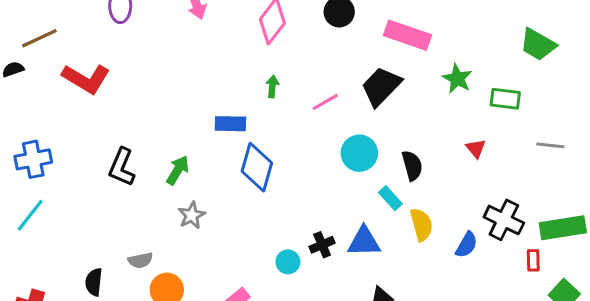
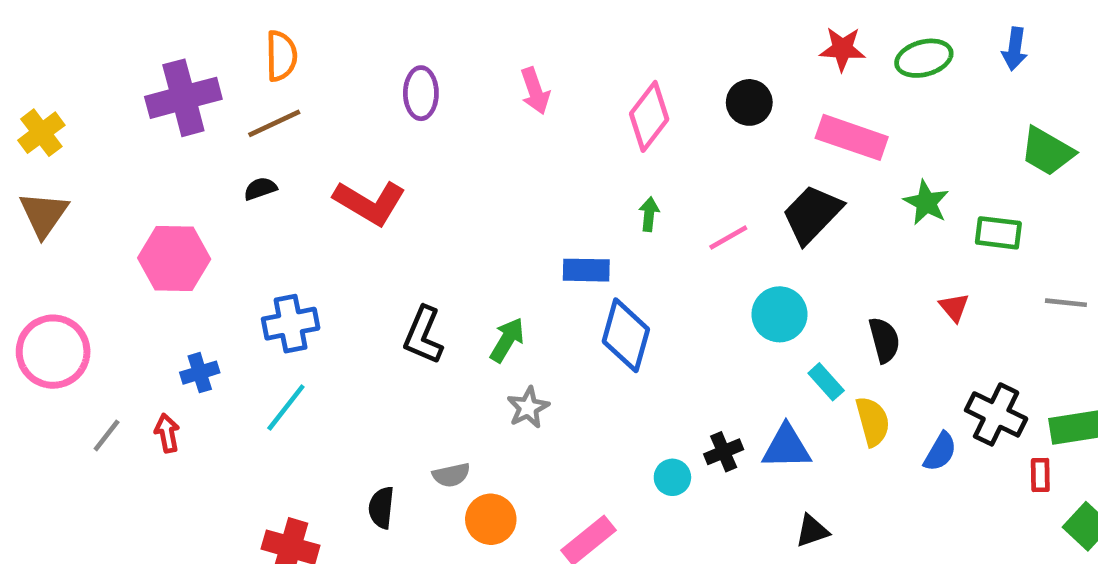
brown line: (39, 38) -> (274, 123), moved
black semicircle: (412, 166) -> (884, 340), moved

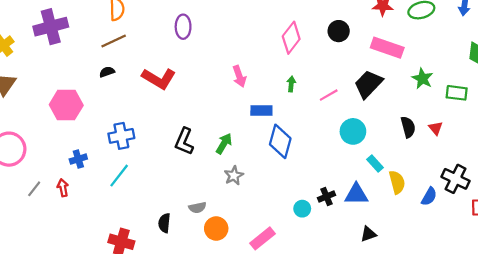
pink arrow: (535, 91) -> (239, 76), moved
purple cross: (183, 98) -> (51, 27), moved
black semicircle: (884, 340) -> (408, 127), moved

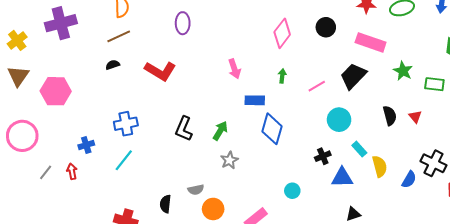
pink hexagon: (66, 105) -> (56, 91), moved
black cross: (326, 197) -> (323, 156), moved

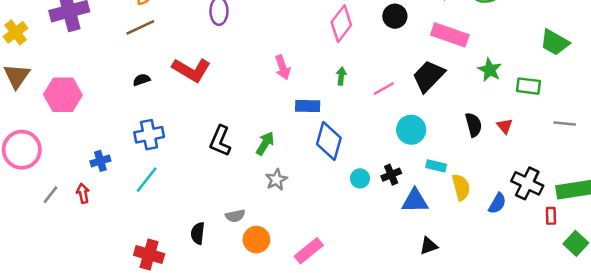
black semicircle: (113, 65) -> (142, 80), moved
cyan rectangle: (359, 149) -> (436, 166), turned -35
cyan circle: (292, 191) -> (360, 178), moved

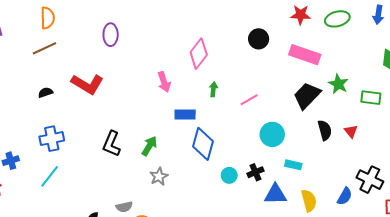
pink diamond: (341, 24) -> (199, 54), moved
black trapezoid: (429, 76) -> (307, 96), moved
yellow semicircle: (461, 187) -> (309, 201), moved

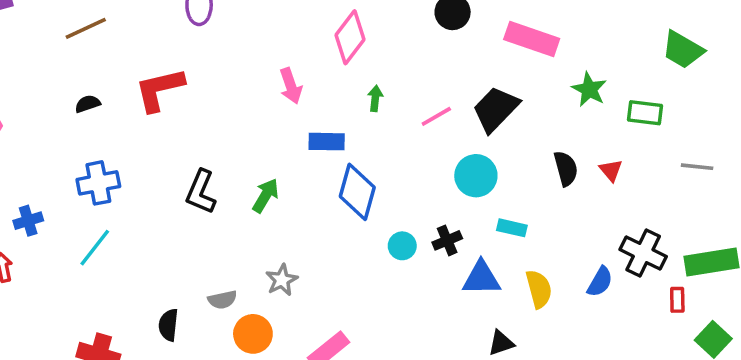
red L-shape: (87, 84) -> (159, 89), turned 136
black trapezoid: (307, 96) -> (496, 109), moved
gray star: (159, 176) -> (282, 280), moved

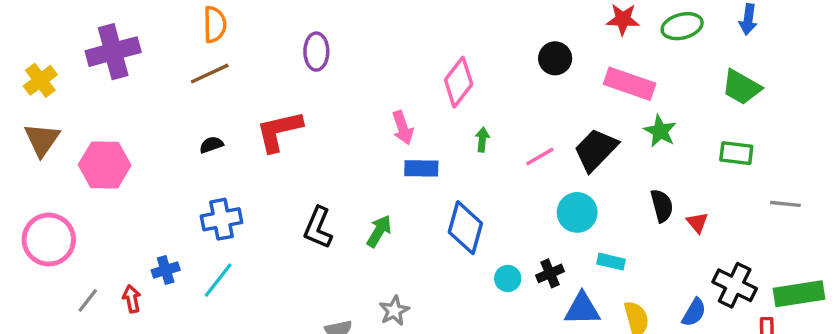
green trapezoid: (683, 50) -> (741, 87), moved
green star: (589, 89) -> (660, 131), moved
blue rectangle: (327, 142) -> (421, 168), moved
red triangle: (611, 170) -> (697, 223), moved
blue cross: (28, 221) -> (166, 270), moved

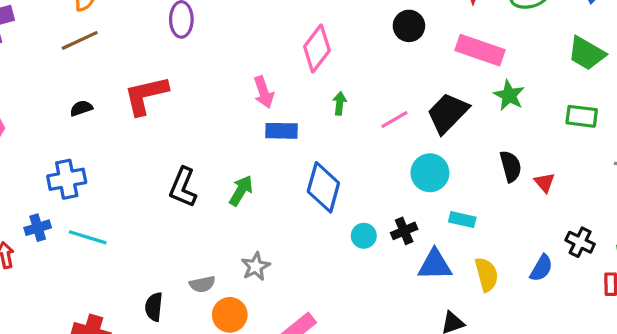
blue cross: (221, 219) -> (67, 179), moved
cyan line: (218, 280) -> (88, 237), turned 69
black cross: (735, 285) -> (580, 242), size x0.7

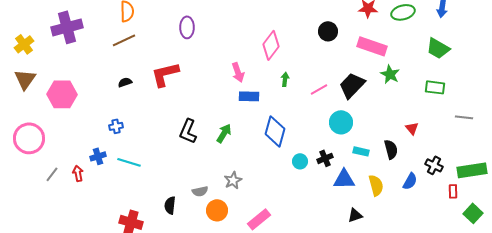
black semicircle: (511, 166) -> (391, 149), moved
blue cross: (67, 179) -> (116, 126), size x0.6

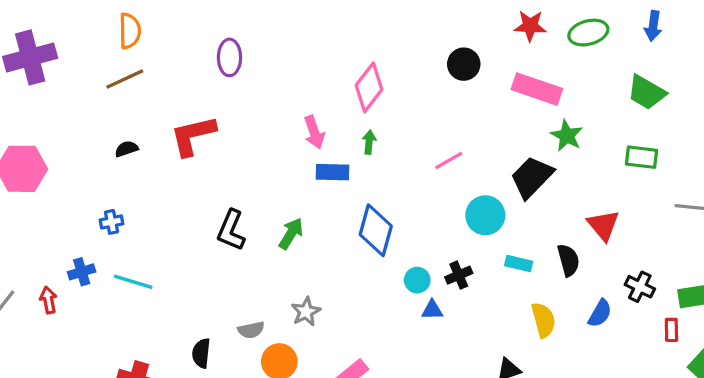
green arrow: (285, 79) -> (369, 142), moved
black trapezoid: (352, 85) -> (532, 177), moved
red triangle: (412, 128) -> (603, 225), size x1.5
blue triangle: (344, 179) -> (432, 310), moved, size x0.6

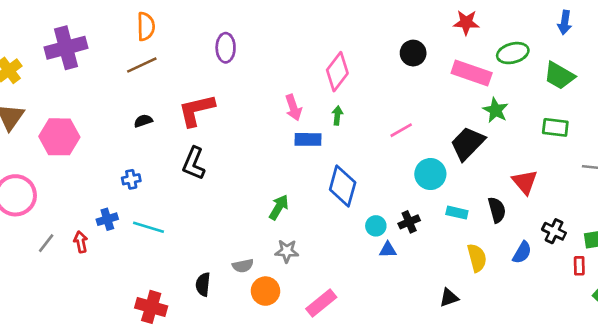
green ellipse: (588, 33) -> (513, 53), moved
black L-shape: (231, 230) -> (194, 163), moved
green arrow: (291, 234) -> (279, 207), moved
gray star: (306, 312) -> (287, 251), turned 30

